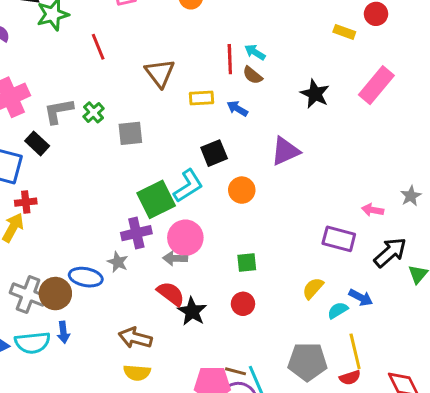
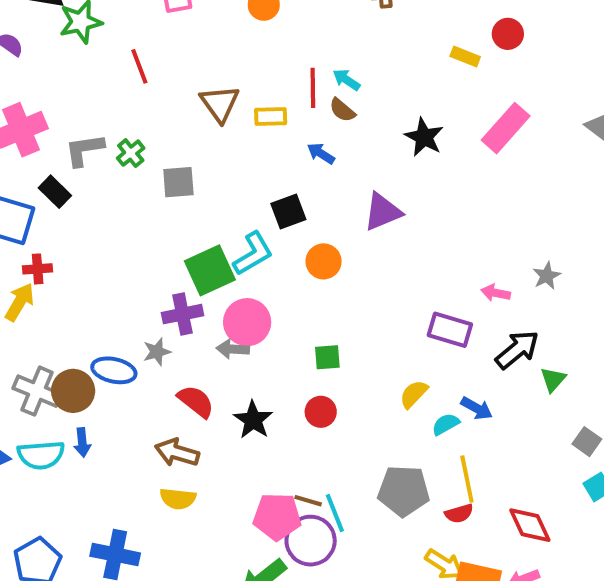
yellow rectangle: (202, 98) -> (271, 116), moved
gray star: (118, 262) -> (157, 352), turned 30
red semicircle: (171, 294) -> (196, 401), moved

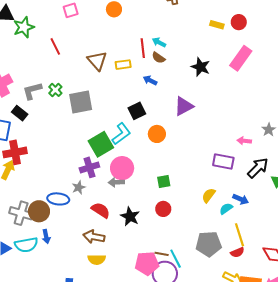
red circle: (508, 34) -> (239, 22), moved
gray square: (178, 182) -> (81, 102), size x1.4
red cross: (38, 269) -> (15, 152), size x1.6

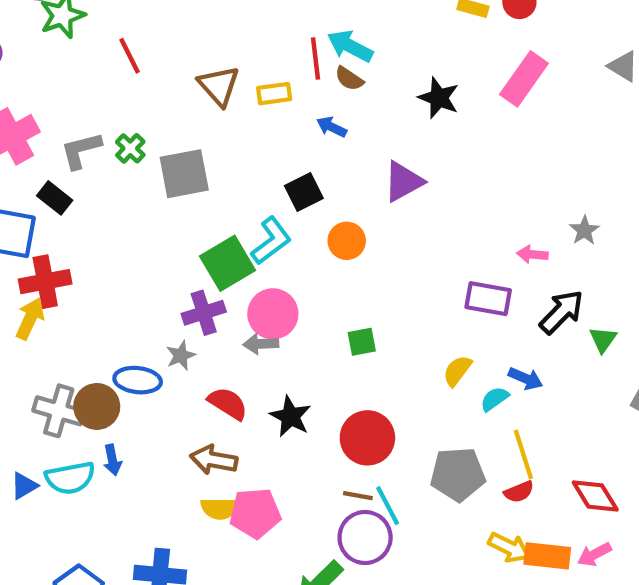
cyan arrow: (159, 42) -> (350, 46), size x1.5
red circle: (163, 209) -> (367, 438), moved, size x1.6
pink pentagon: (147, 263) -> (255, 513), moved

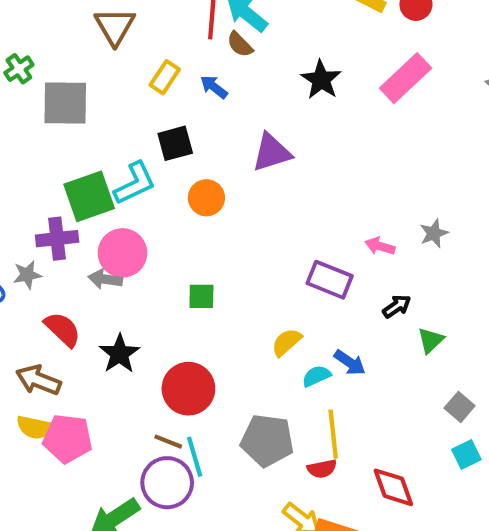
yellow rectangle: (274, 94) -> (165, 77), moved, turned -60
black arrow: (562, 312) -> (397, 306), size x0.6

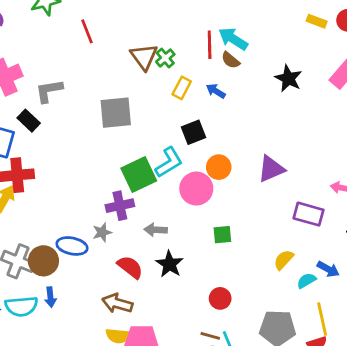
green cross: (19, 69) -> (165, 58), moved
purple triangle: (272, 152) -> (271, 169), moved
pink circle: (122, 253) -> (196, 189), moved
black star: (120, 354) -> (169, 264), moved
red circle: (188, 389) -> (220, 298), size x0.6

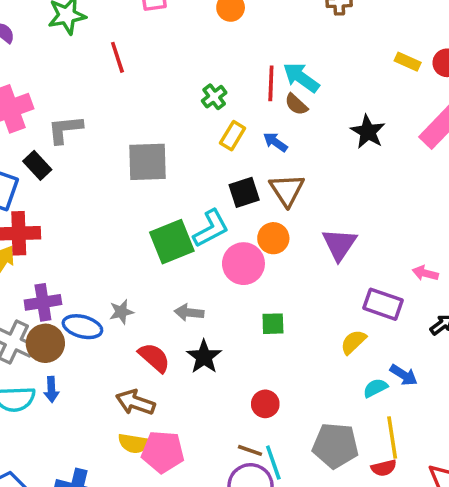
brown triangle: (144, 57) -> (287, 190), moved
purple triangle: (271, 169) -> (339, 244), turned -36
purple cross: (120, 206) -> (43, 302), moved
yellow semicircle: (284, 260) -> (353, 342), moved

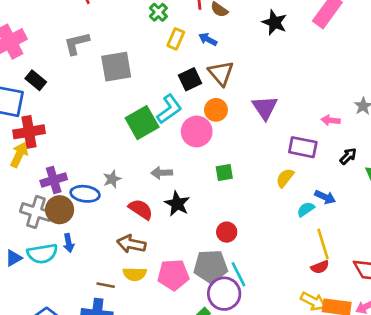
gray L-shape: (65, 129) -> (77, 43), moved
gray pentagon: (335, 446) -> (211, 266), moved
brown line: (250, 450) -> (106, 285), moved
pink pentagon: (163, 452) -> (173, 275), moved

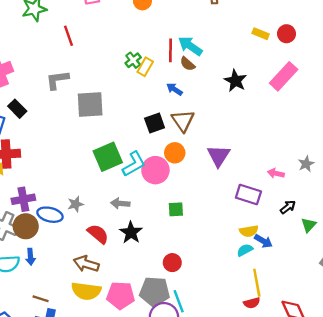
yellow rectangle: (176, 39) -> (145, 67), moved
cyan L-shape: (169, 109) -> (134, 164), moved
yellow semicircle: (285, 178) -> (249, 231), moved, turned -144
yellow semicircle: (135, 274) -> (86, 291), size x1.4
brown line: (106, 285) -> (41, 299), moved

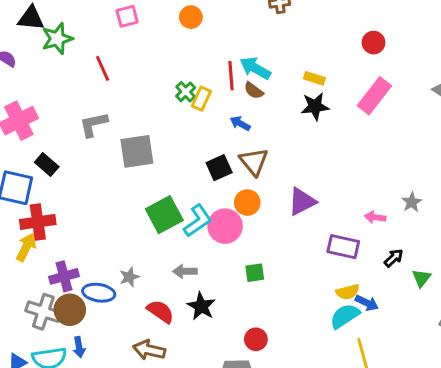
yellow rectangle: (261, 34) -> (314, 78), moved
black star: (235, 81) -> (315, 106), turned -30
purple triangle: (218, 156) -> (302, 201), turned 35
cyan semicircle: (245, 250) -> (345, 316), size x1.5

